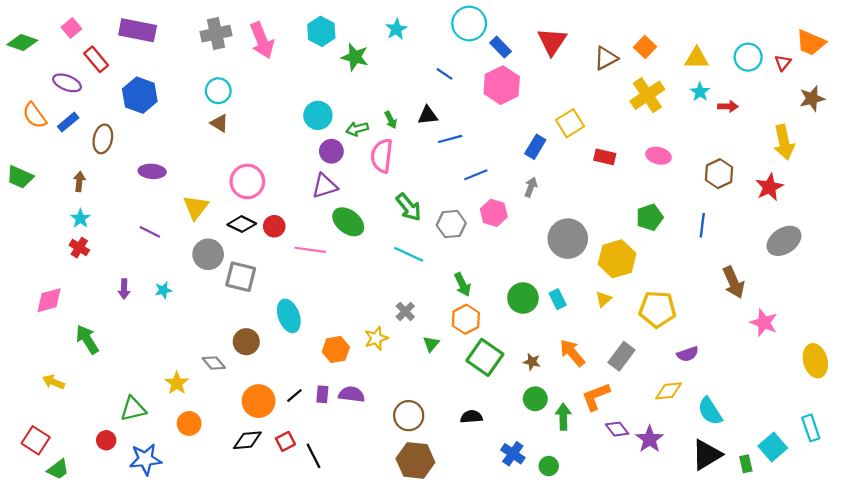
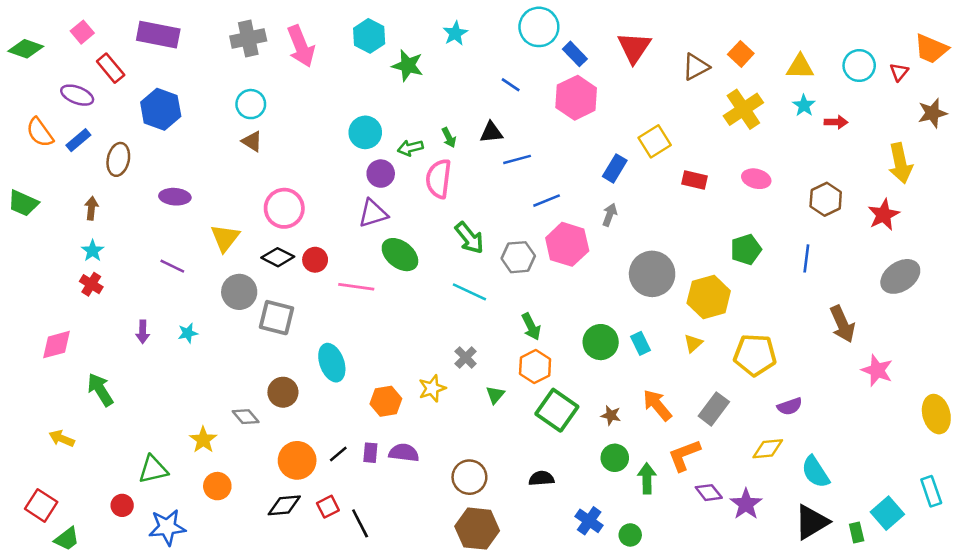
pink hexagon: (494, 213) -> (567, 244), size x1.4

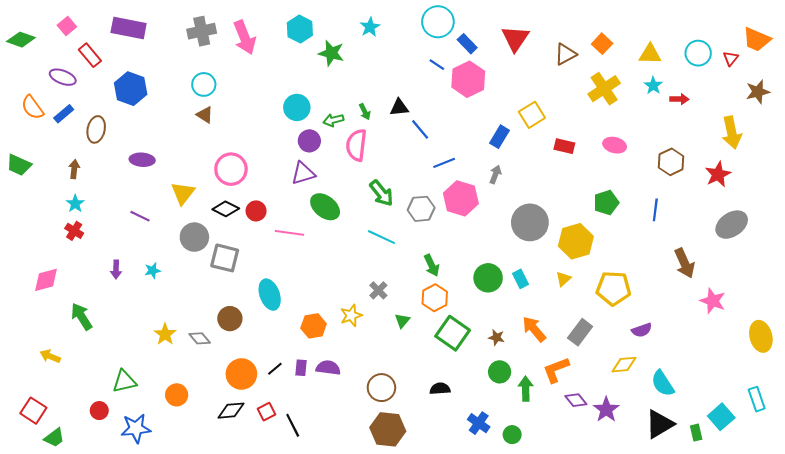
blue line: (511, 85) -> (437, 65), moved
blue line: (517, 159) -> (420, 129), turned 65
yellow star: (203, 440) -> (165, 334), moved

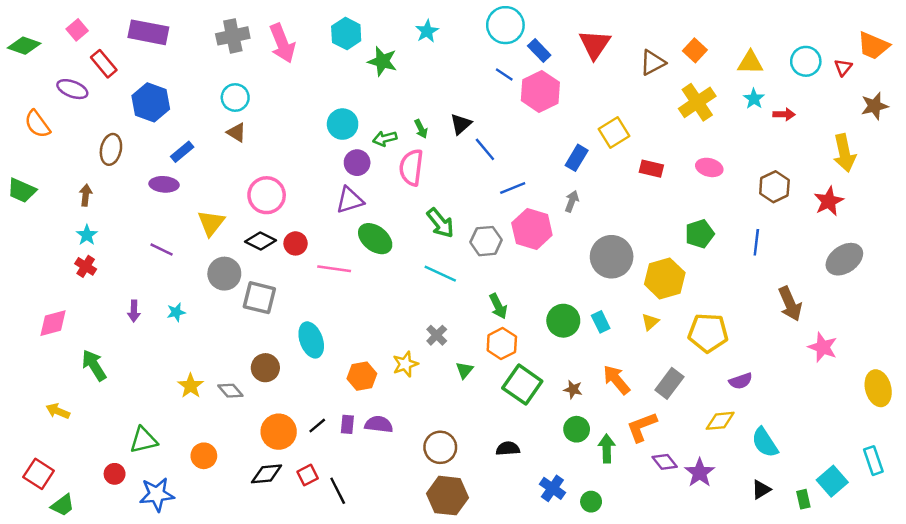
black triangle: (399, 107) -> (461, 124), turned -36
blue rectangle: (64, 114) -> (182, 152), moved
black triangle: (659, 424) -> (761, 490), size x0.6

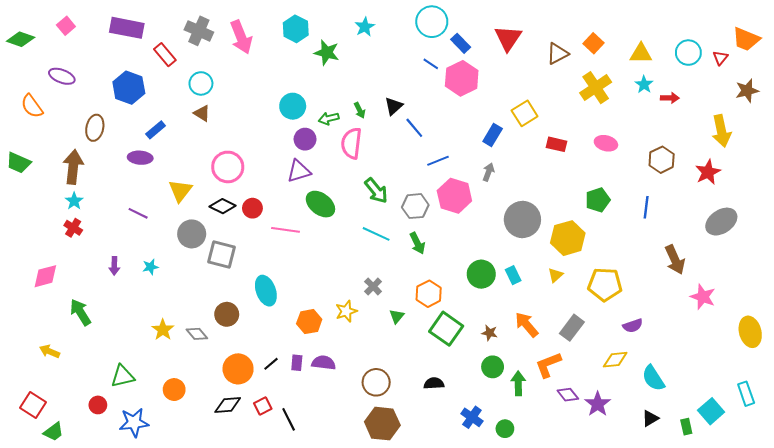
gray cross: (233, 36) -> (199, 31), turned 36
red rectangle: (104, 64) -> (165, 55), moved
brown arrow: (86, 195) -> (73, 167), size x1.8
green arrow: (498, 306) -> (417, 243), moved

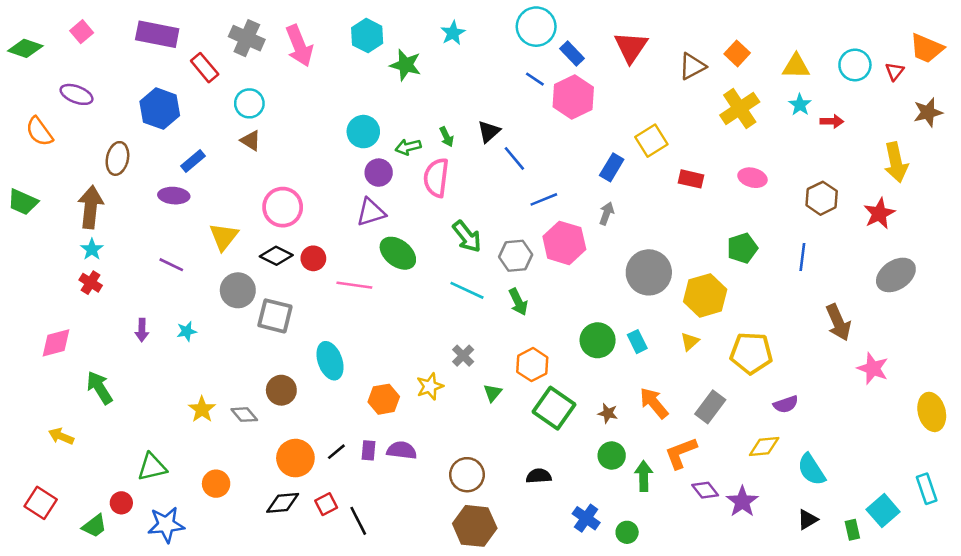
green trapezoid: (54, 432) -> (94, 526), moved

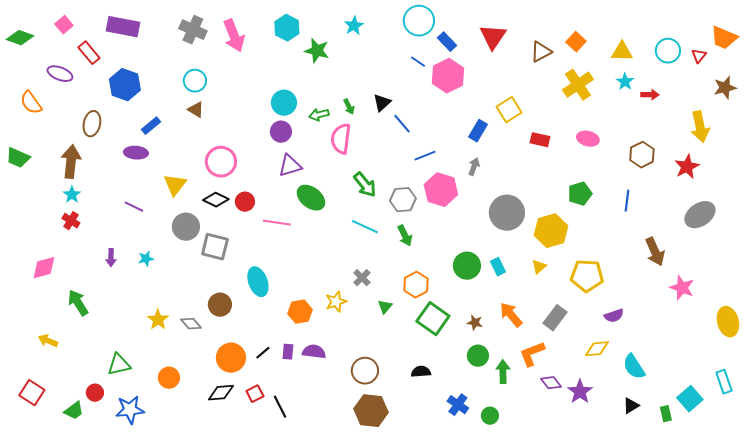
red rectangle: (205, 68) -> (89, 53), moved
purple circle: (379, 173) -> (281, 132), moved

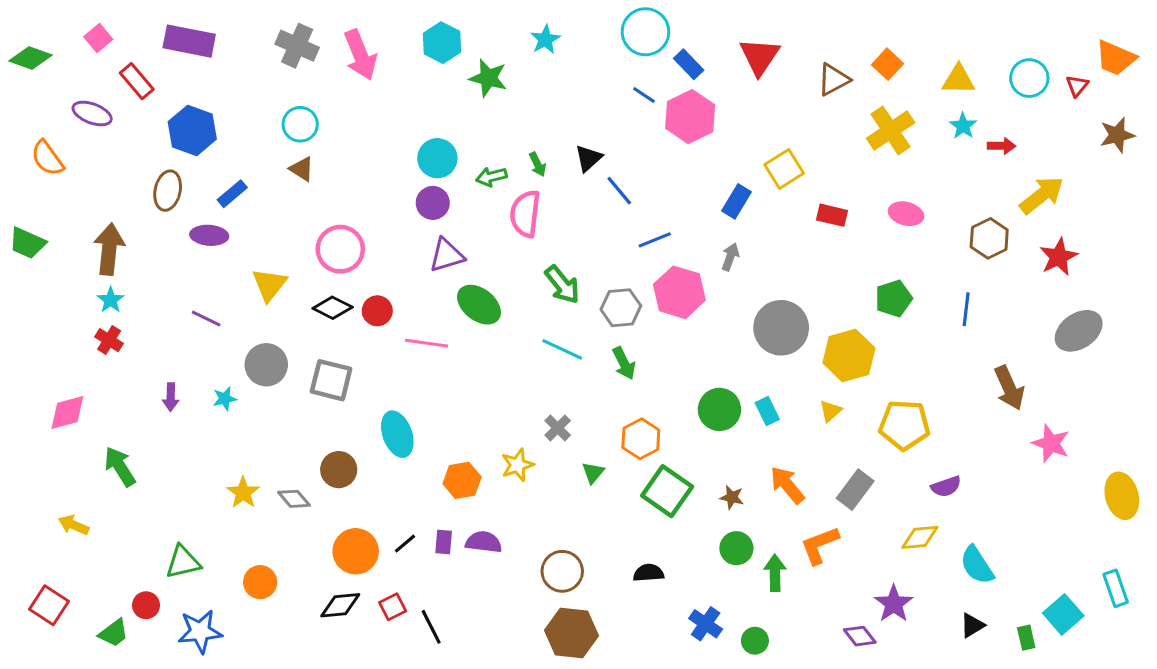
brown ellipse: (92, 124) -> (168, 191), moved
yellow arrow: (700, 127) -> (1042, 195), moved, turned -116
gray circle: (186, 227) -> (266, 365), moved
purple diamond: (551, 383) -> (860, 636), moved

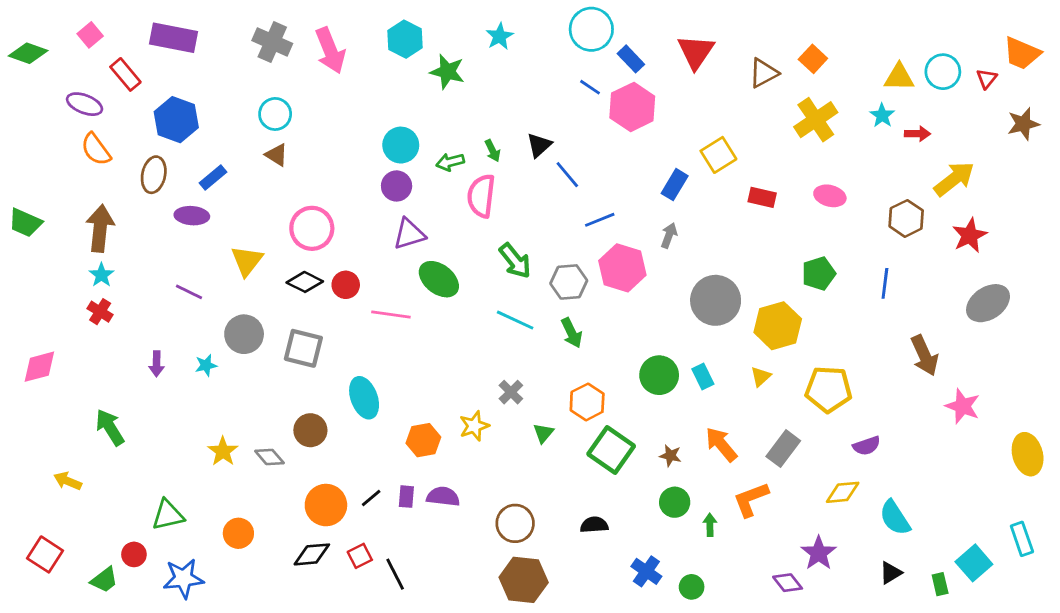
yellow triangle: (958, 80) -> (899, 77), moved
orange semicircle: (47, 158) -> (96, 149), moved
pink diamond: (67, 413) -> (39, 367), moved
green arrow: (775, 573) -> (710, 525), size x0.7

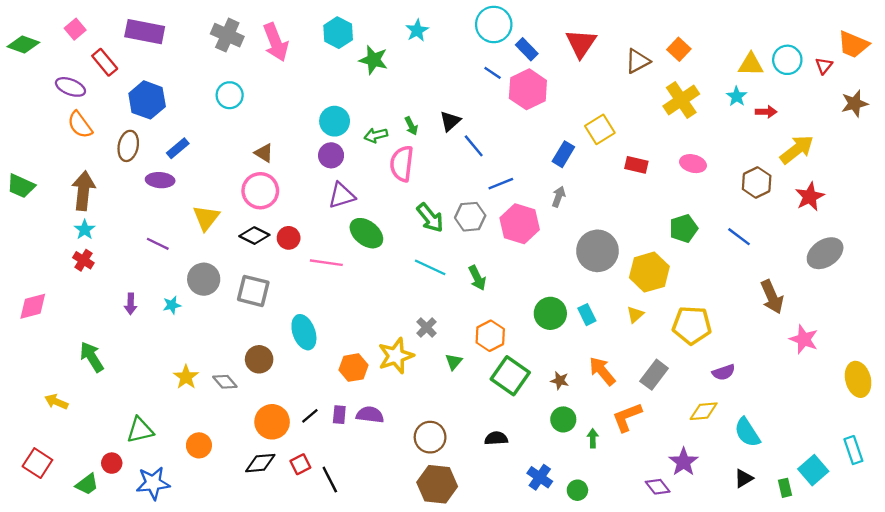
brown triangle: (277, 155) -> (264, 153), moved
gray hexagon: (569, 282) -> (470, 217), moved
blue line: (885, 283) -> (739, 237), turned -60
yellow star: (474, 426) -> (396, 356), size x1.4

